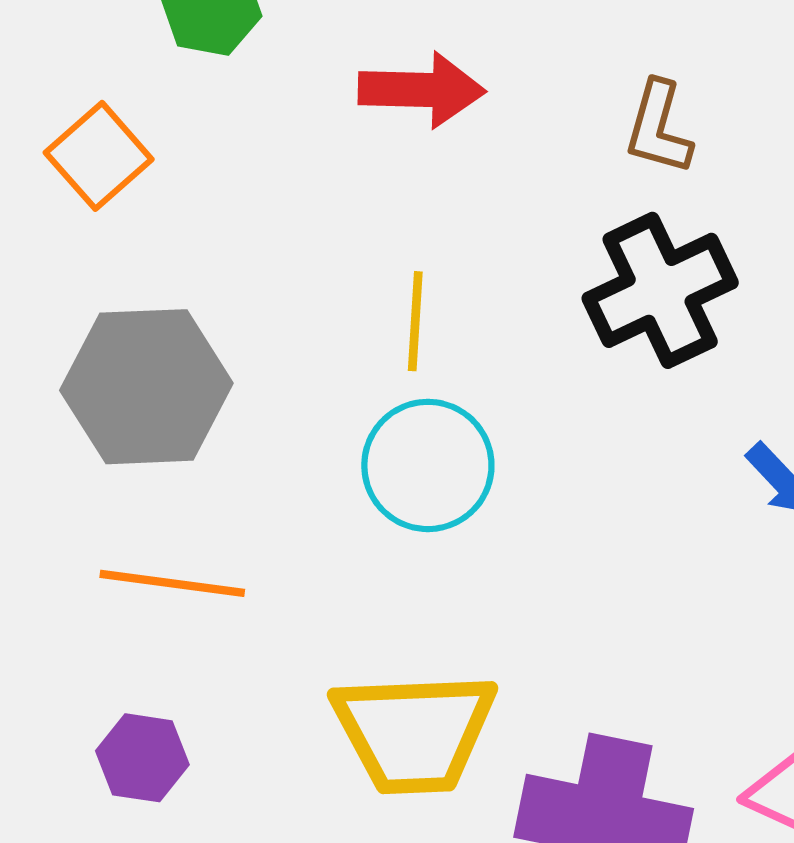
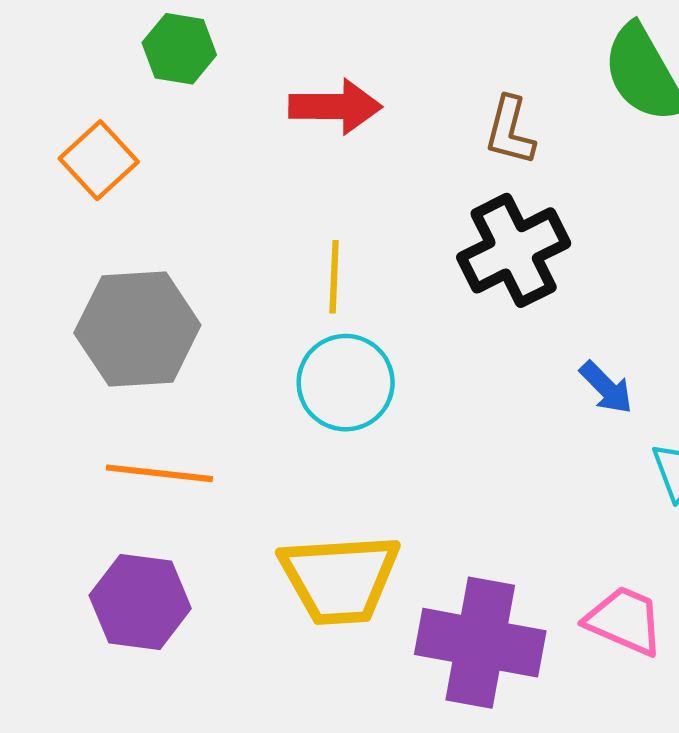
purple hexagon: (142, 758) -> (140, 602), size x1.5

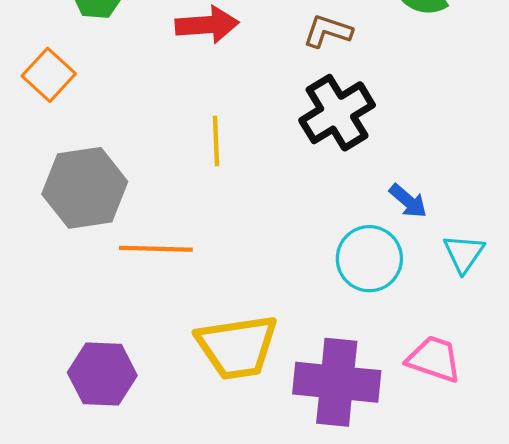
brown L-shape: (510, 131) -> (328, 31), turned 99
cyan circle: (346, 383) -> (369, 259), moved
orange line: (159, 473) -> (156, 249), moved

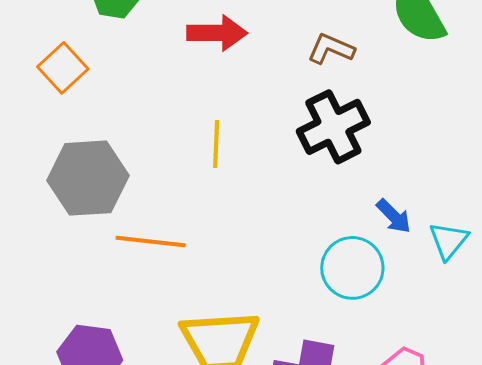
cyan triangle: (464, 254) -> (449, 241), moved

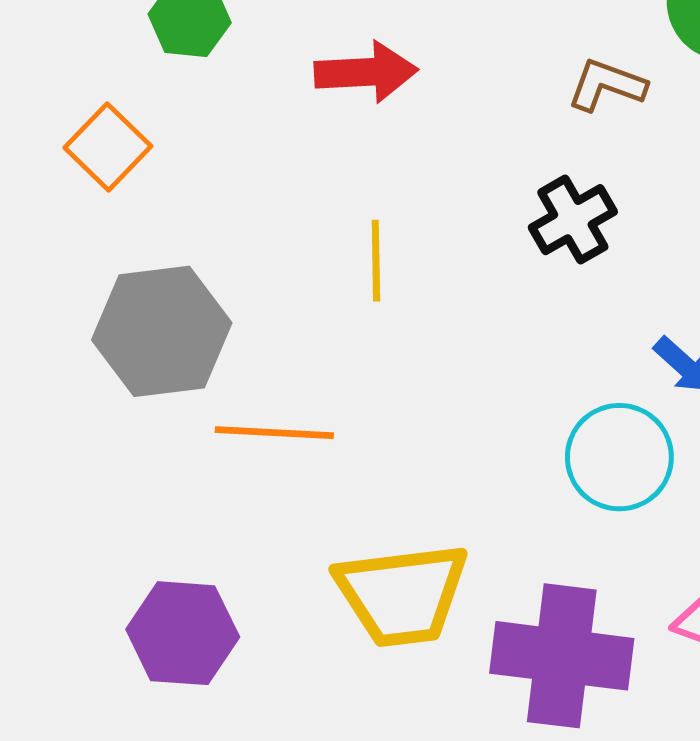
brown L-shape: (331, 49) -> (607, 85), moved
black cross: (333, 127) -> (573, 220), size x0.7

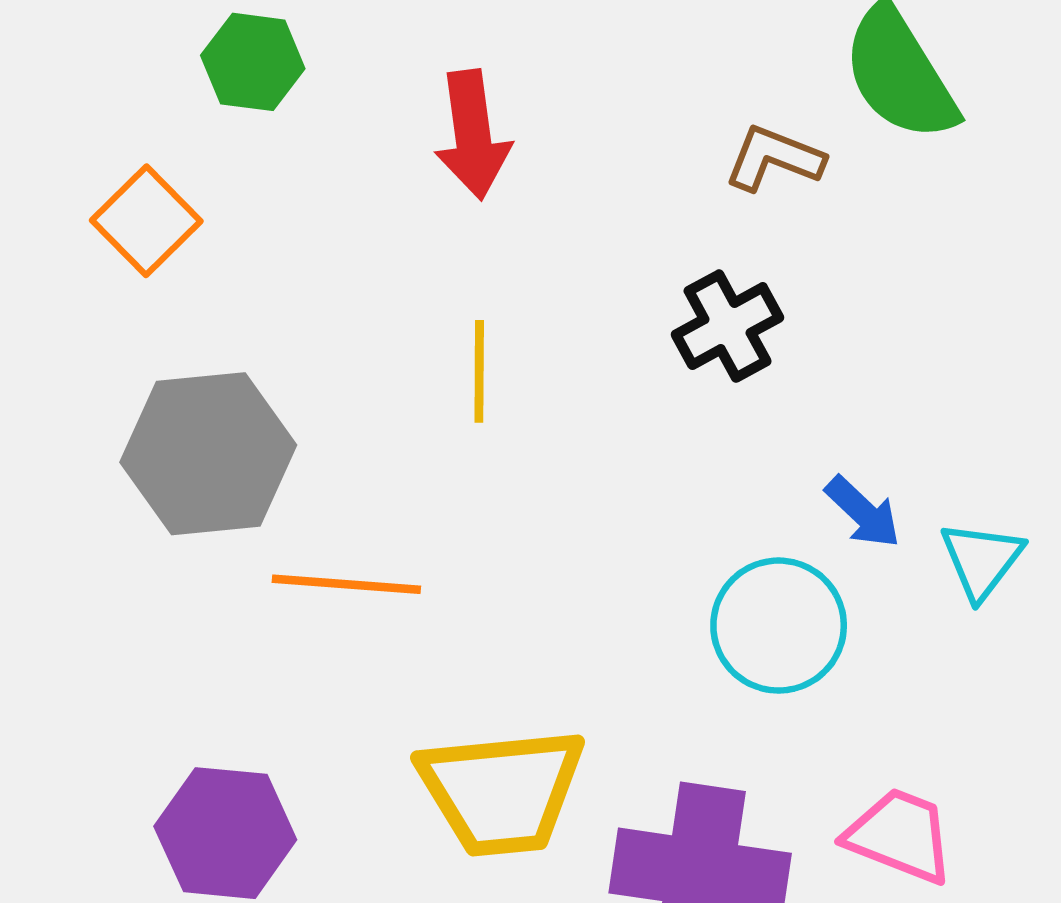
red arrow: (366, 72) -> (473, 135), turned 84

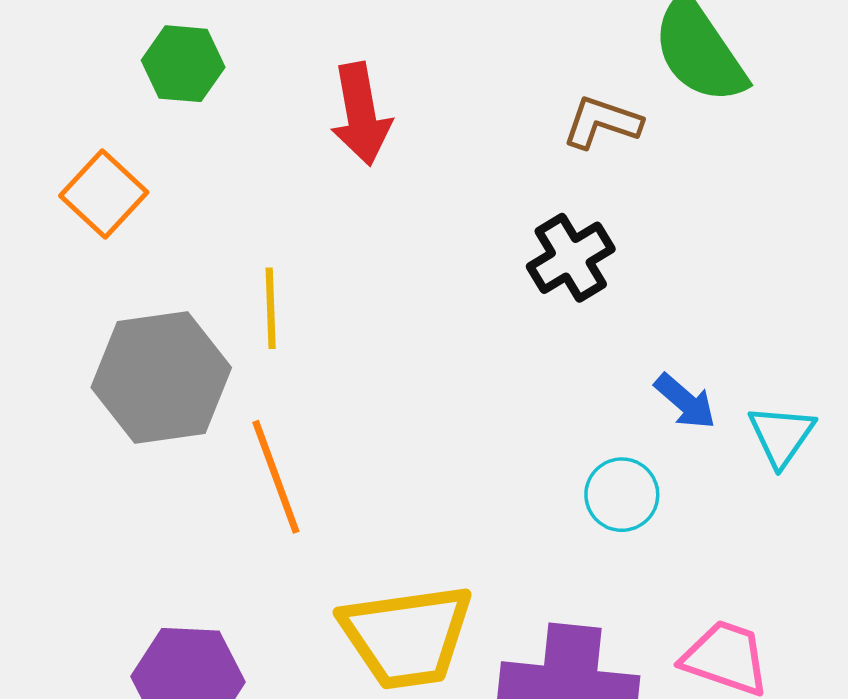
yellow line: (479, 371) -> (271, 308), moved
orange line: (346, 584) -> (276, 477), turned 68
cyan circle: (779, 626) -> (622, 495), size x0.7

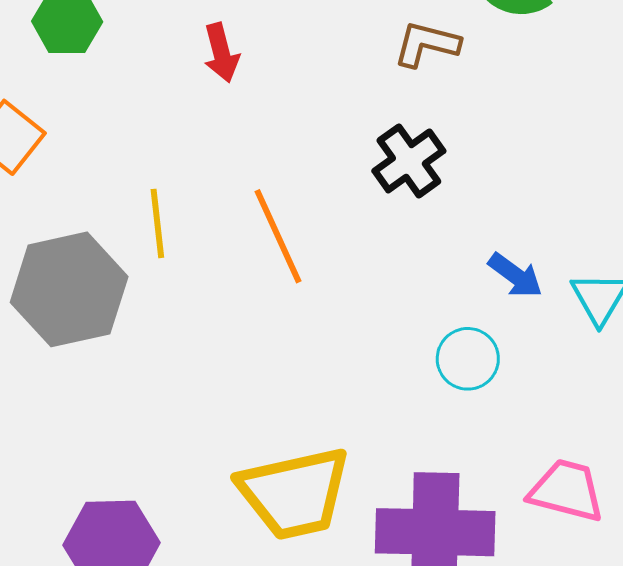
red arrow: (361, 114) -> (221, 53), size x0.7
orange line: (276, 477) -> (278, 236), moved

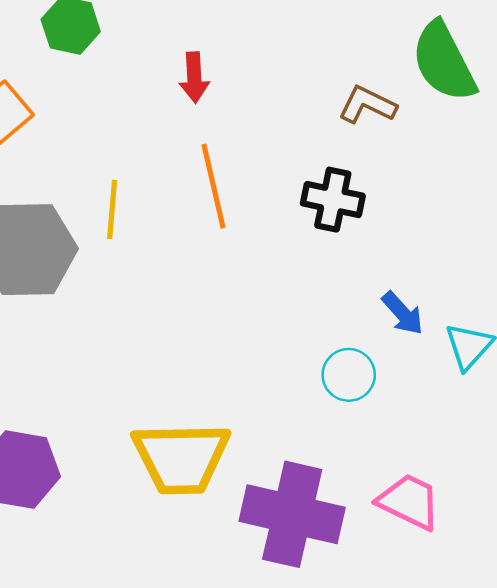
black cross: (409, 161) -> (333, 200), turned 36
orange line: (278, 236) -> (213, 186), moved

